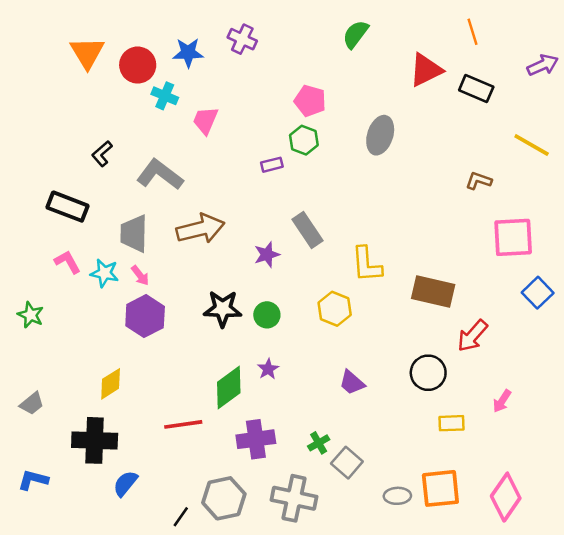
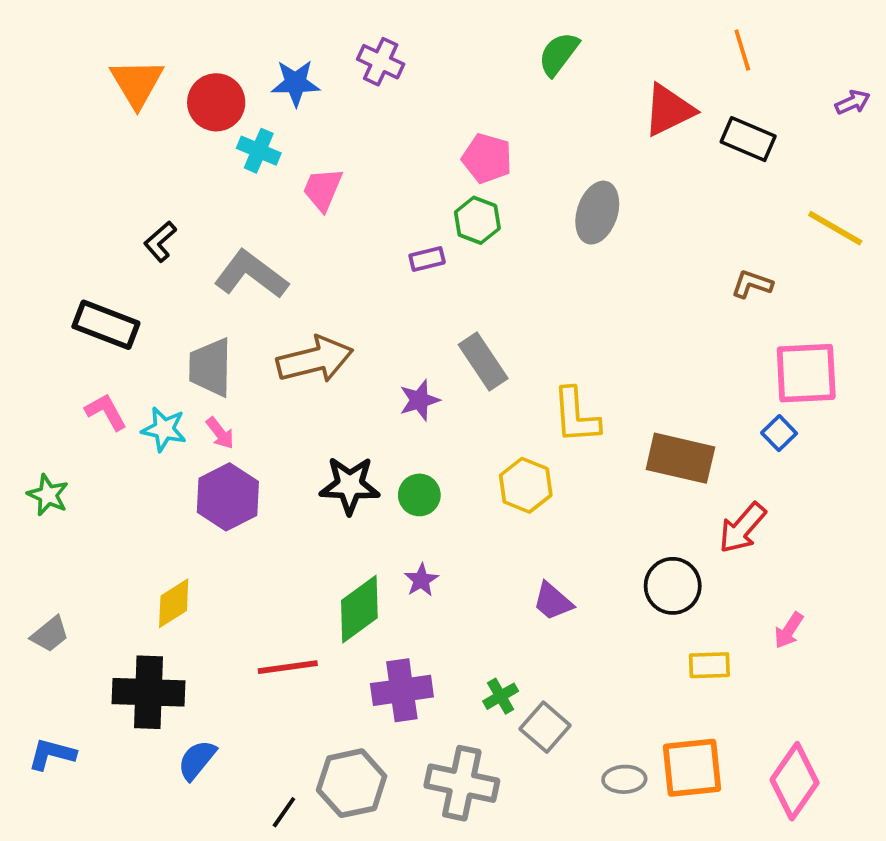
purple arrow: (543, 65) -> (853, 102), size x0.7
blue square: (538, 293) -> (779, 433), moved, size x0.7

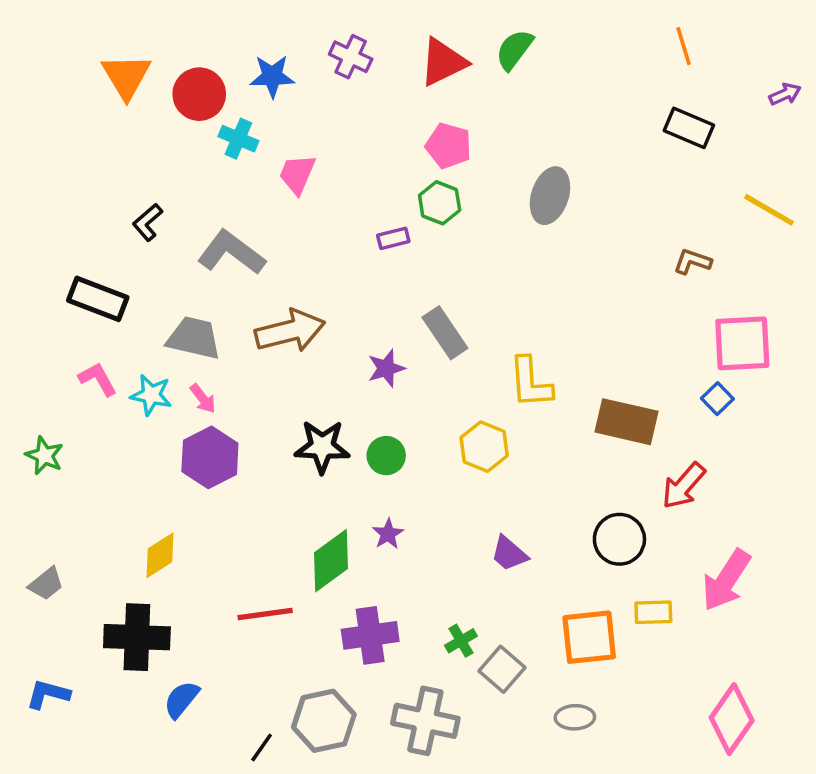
red triangle: (669, 110) -> (443, 62), moved
gray trapezoid: (210, 367) -> (194, 338), turned 102
pink arrow: (789, 630) -> (726, 580), size x1.8
orange square: (692, 768) -> (589, 637), moved

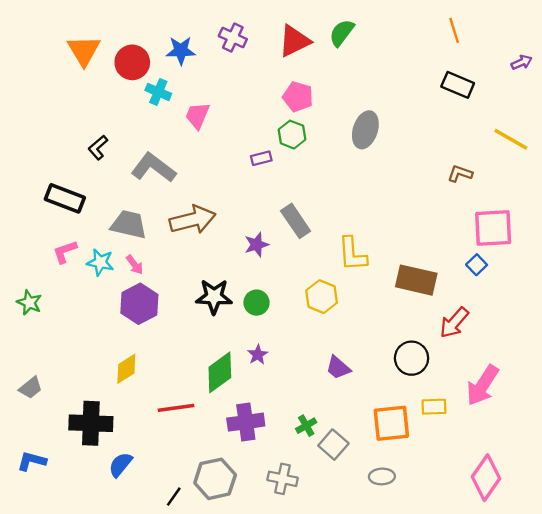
pink L-shape: (98, 379) -> (65, 252), turned -80
yellow diamond: (160, 555) -> (126, 369), moved
gray cross: (425, 721) -> (283, 479), size x0.7

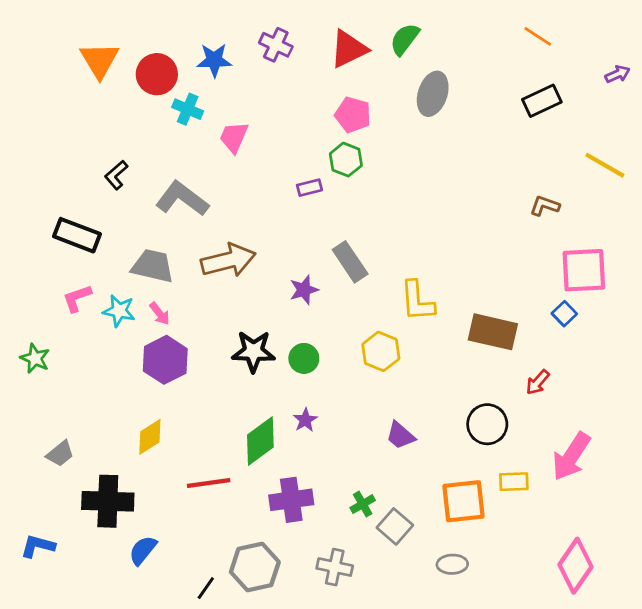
orange line: (454, 30) -> (538, 36), turned -40
black rectangle: (458, 85) -> (542, 101), turned -48
gray ellipse: (365, 130) -> (433, 94), moved
red arrow: (454, 323) -> (538, 382), size x0.7
gray trapezoid: (31, 388) -> (60, 454), moved

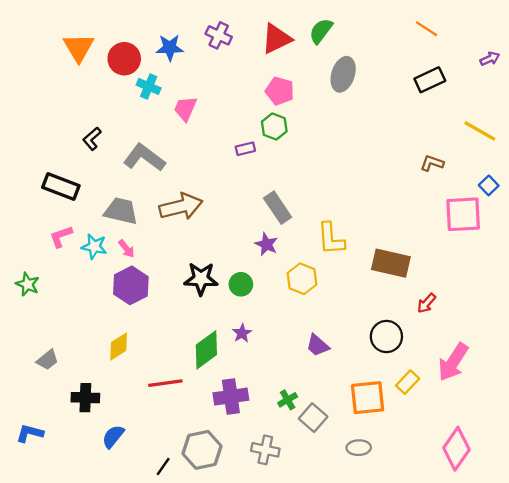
purple star: (304, 290) -> (266, 244), moved, turned -30
blue square: (564, 314) -> (489, 185), moved
yellow rectangle: (514, 482) -> (408, 382), turned -45
black cross: (108, 501) -> (85, 398), size x0.7

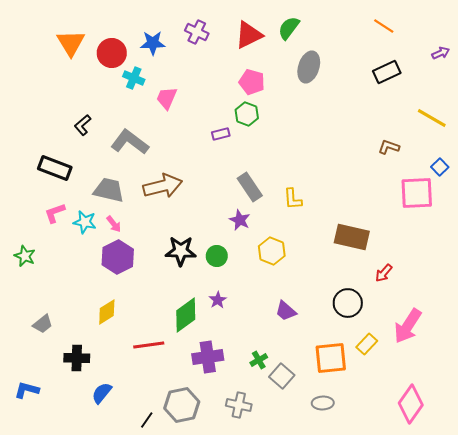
yellow L-shape: (331, 239) -> (293, 199), moved, size x0.7

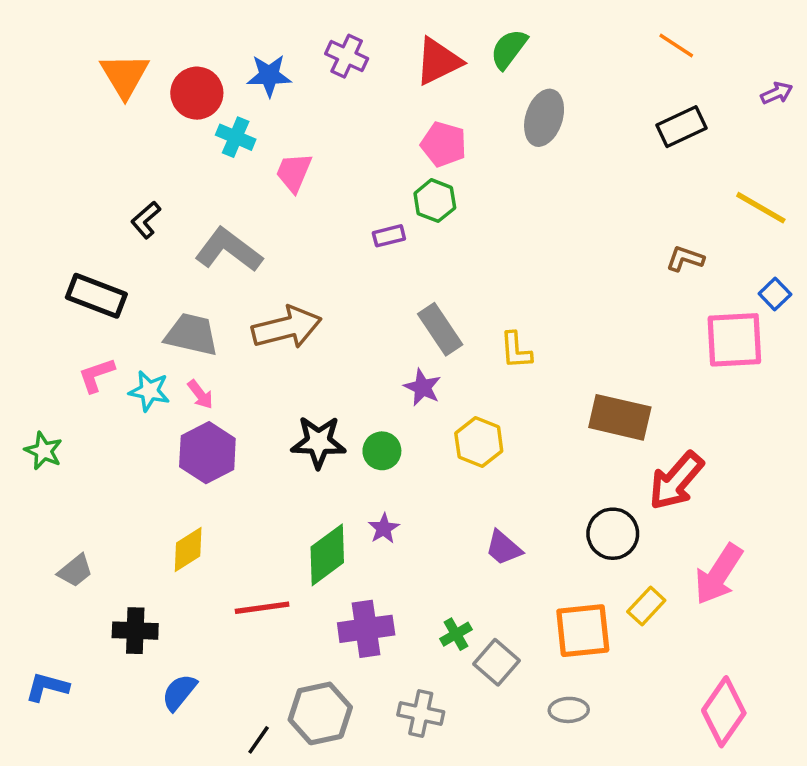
red arrow: (384, 273) -> (676, 481), size x1.8

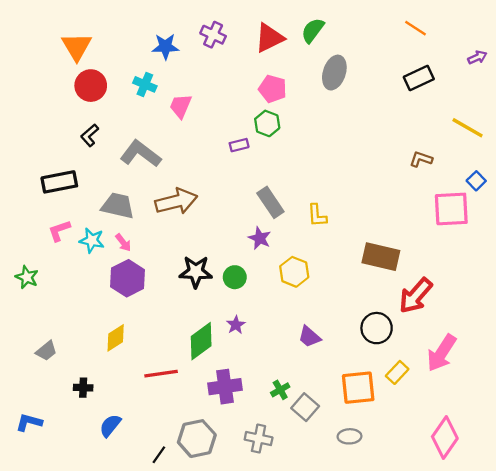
red circle: (197, 93) -> (91, 86), moved
black rectangle: (96, 296) -> (59, 182), turned -32
black cross: (135, 631) -> (83, 388), size x0.7

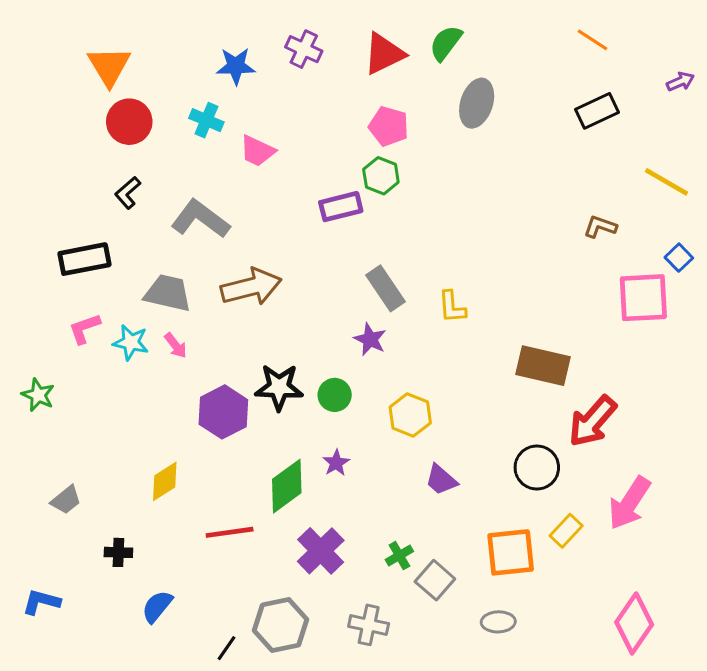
pink trapezoid: (181, 106) -> (257, 151), turned -88
purple rectangle: (239, 145) -> (341, 207), size x1.5
yellow hexagon: (294, 272) -> (410, 415), moved
purple hexagon: (128, 278) -> (223, 412), moved
purple cross: (225, 387) -> (321, 551), turned -36

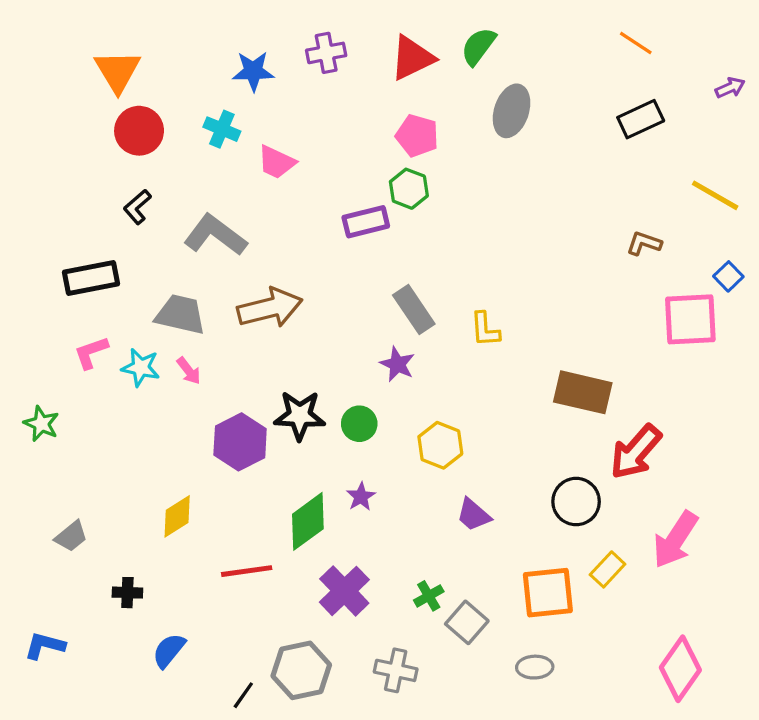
purple cross: (304, 49) -> (326, 53), turned -36

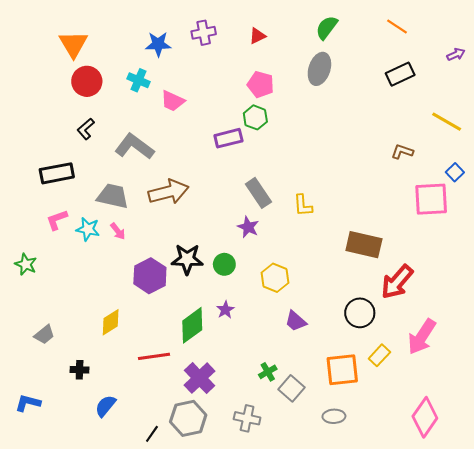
green semicircle: (478, 46) -> (327, 28), moved
red triangle: (412, 58) -> (257, 36), size x0.6
purple cross: (344, 591) -> (200, 378), moved

